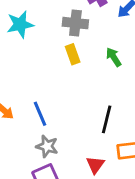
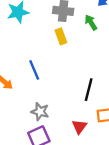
green arrow: (114, 57) -> (91, 23), moved
blue line: (40, 114) -> (34, 70), moved

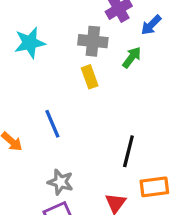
green arrow: (91, 23) -> (132, 57), turned 70

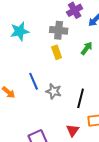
green arrow: (132, 57) -> (87, 48), moved
gray star: (60, 182) -> (54, 91), moved

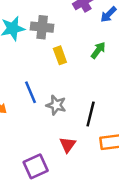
gray cross: (59, 30) -> (42, 27), moved
red triangle: (73, 130) -> (68, 145), moved

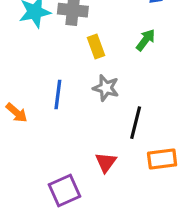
blue line: (31, 92) -> (58, 95), turned 30
gray star: (56, 105) -> (106, 88), moved

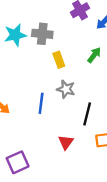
blue line: (58, 95) -> (41, 103), moved
purple square: (65, 190) -> (18, 162), moved

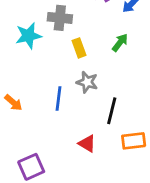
cyan star: (15, 35) -> (28, 36), moved
red triangle: (66, 142) -> (87, 144), turned -35

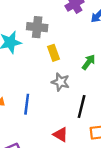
green arrow: (120, 43) -> (89, 62), moved
blue line: (58, 99) -> (27, 104), moved

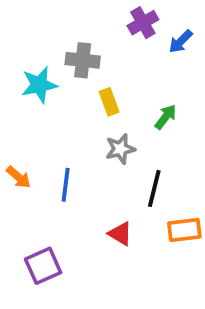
gray star: (61, 82) -> (120, 149), turned -30

